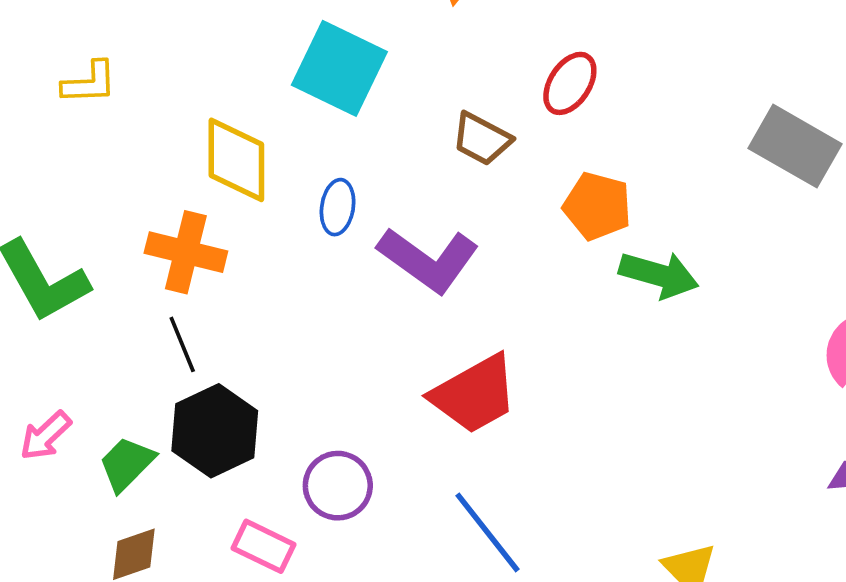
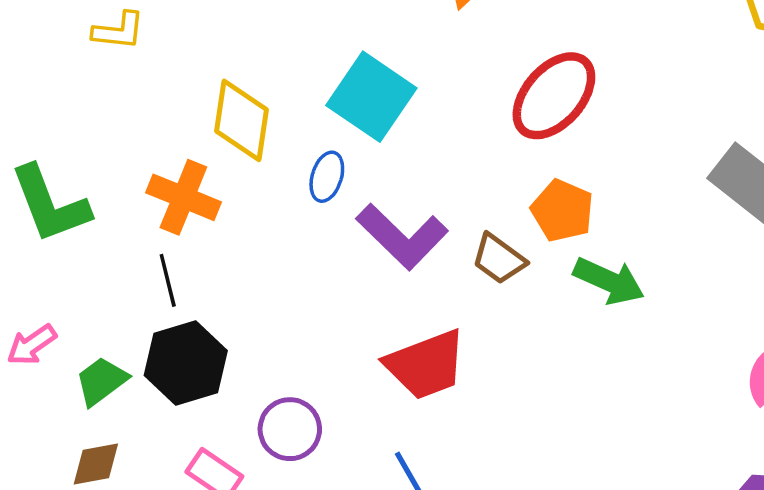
cyan square: (339, 68) -> (371, 97), moved
red ellipse: (570, 83) -> (554, 96), size x1.6
brown trapezoid: (482, 139) -> (499, 259), moved

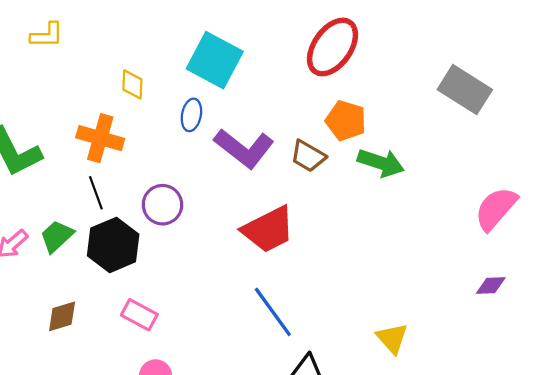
yellow diamond: (242, 120) -> (132, 84), size x0.6
green trapezoid: (101, 381) -> (57, 236), moved
purple circle: (290, 429) -> (162, 205), moved

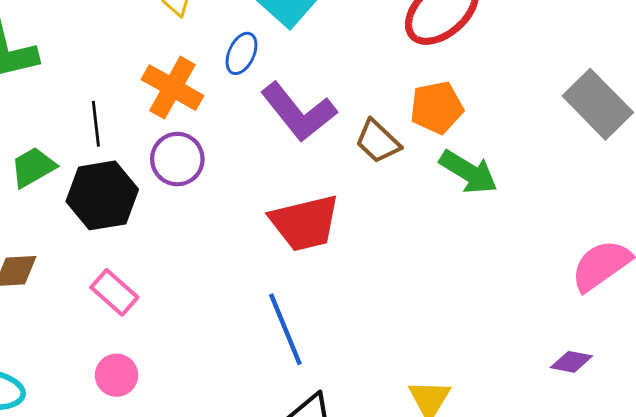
orange pentagon: (346, 121) -> (437, 108), turned 30
orange cross: (100, 138) -> (172, 88), moved

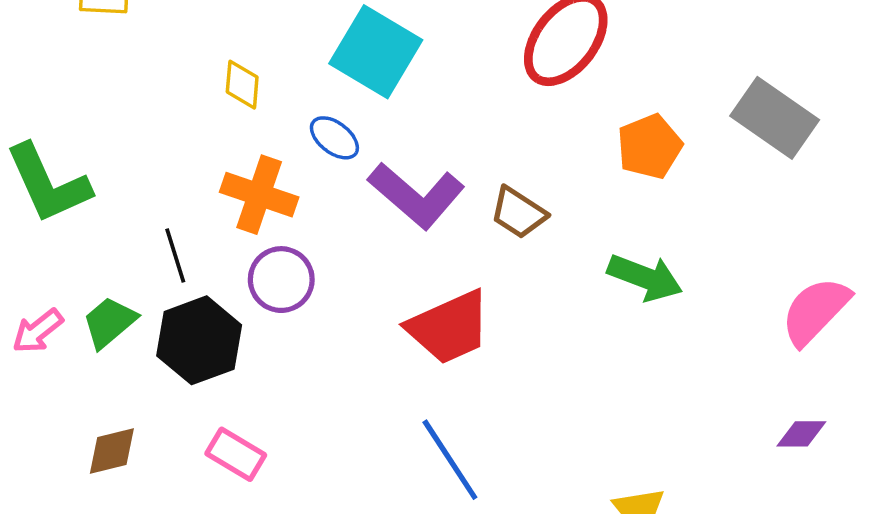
blue ellipse: (242, 53) -> (334, 138), turned -66
orange pentagon: (437, 108) -> (650, 146), moved
green arrow: (468, 172) -> (645, 278), moved

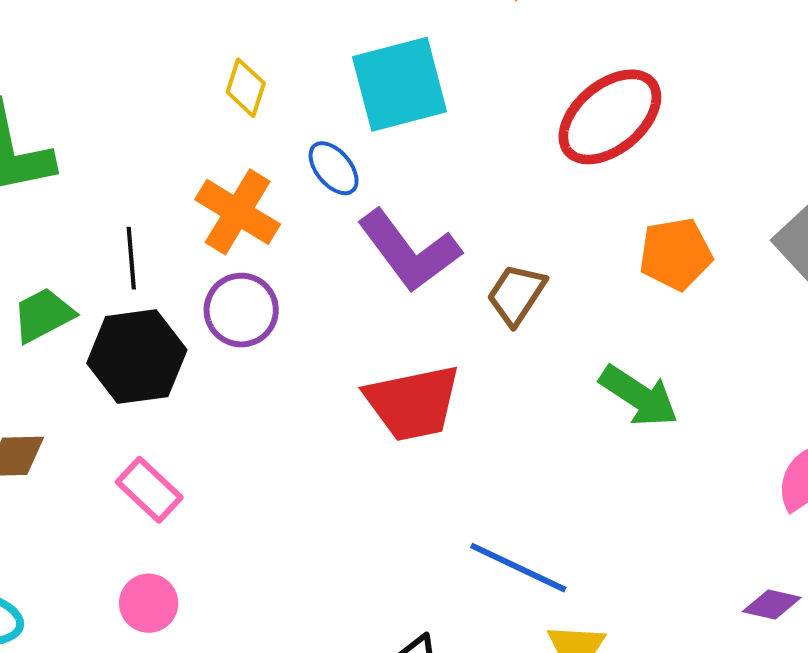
cyan square: (376, 52) -> (400, 84), turned 32
brown trapezoid: (518, 213) -> (516, 294), turned 78
blue line: (450, 460) -> (518, 568), moved, turned -44

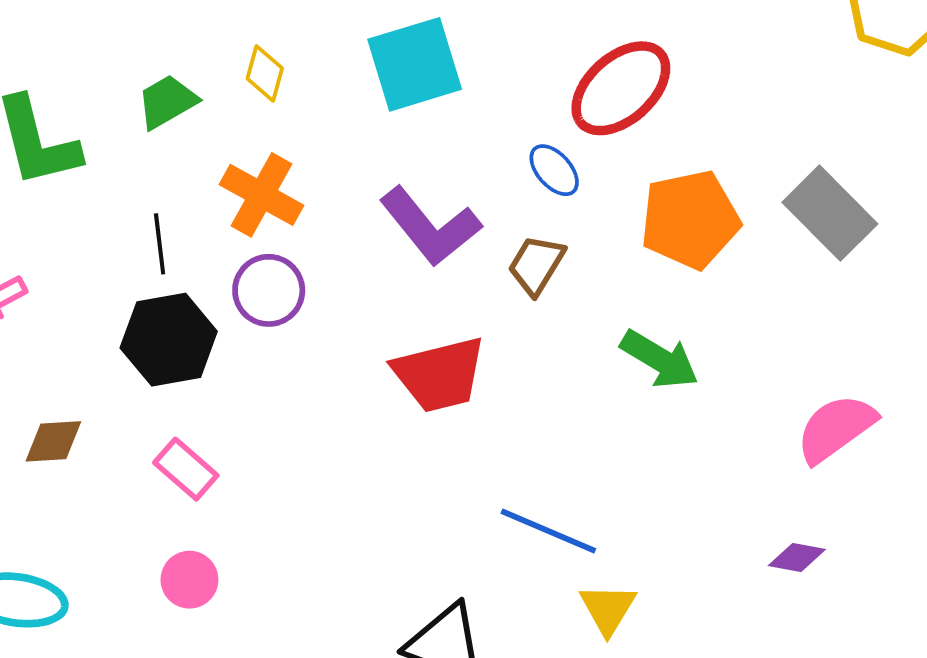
blue ellipse: (334, 168) -> (554, 170), moved
orange pentagon: (676, 254) -> (690, 219), size x1.4
green trapezoid: (43, 315) -> (167, 102), moved

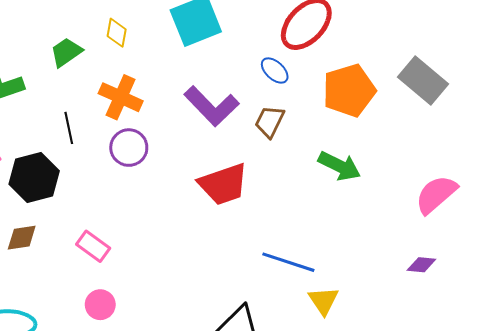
black hexagon: (169, 340) -> (34, 177), moved

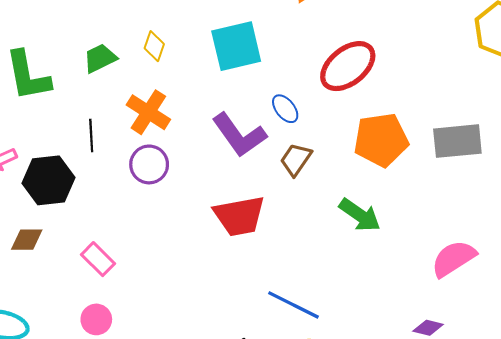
blue ellipse: (275, 71) -> (285, 109), moved
gray rectangle: (423, 81) -> (457, 141), turned -54

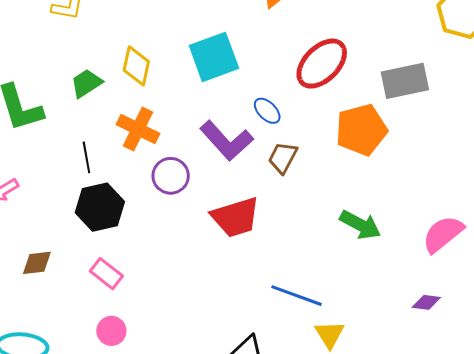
yellow diamond: (154, 46) -> (136, 66), size x1.4
gray rectangle: (457, 141) -> (405, 81), moved
purple circle: (149, 164) -> (171, 176), moved
black hexagon: (48, 180) -> (100, 207), moved
green arrow: (360, 215) -> (360, 225), moved

